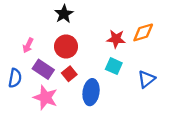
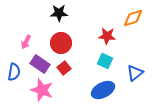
black star: (64, 14) -> (59, 13), turned 30
orange diamond: (143, 32) -> (133, 18), moved
blue ellipse: (91, 92) -> (103, 90), moved, turned 55

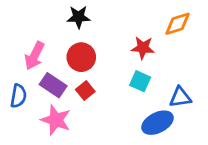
pink arrow: (26, 42) -> (34, 56), size x1.5
blue triangle: (135, 73) -> (180, 97), turned 30
blue ellipse: (103, 90) -> (157, 123), moved

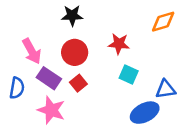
red star: (143, 48) -> (119, 44), moved
pink arrow: (34, 56) -> (32, 51), turned -55

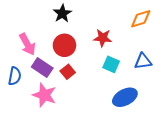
black star: (72, 16) -> (62, 14), turned -30
blue triangle: (166, 89) -> (143, 61), moved

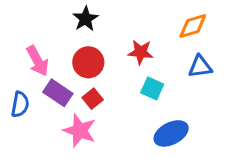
blue triangle: (143, 61) -> (200, 67), moved
pink star: (44, 95) -> (80, 131), moved

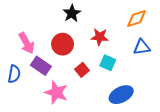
black star: (85, 19) -> (72, 13), moved
red square: (93, 99) -> (82, 70), moved

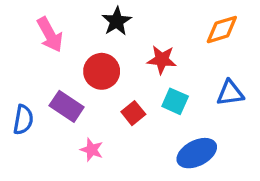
pink arrow: (27, 43) -> (50, 35), moved
blue triangle: (142, 47) -> (230, 93), moved
pink star: (56, 93) -> (92, 150), size x0.6

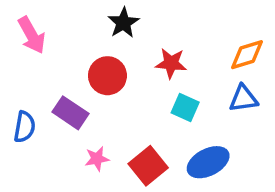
orange diamond: (222, 30) -> (247, 55), moved
pink arrow: (50, 35) -> (32, 35), moved
red square: (133, 113) -> (148, 166), moved, size x1.5
pink star: (92, 150) -> (97, 159), turned -30

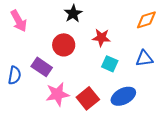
orange diamond: (247, 55) -> (146, 20), moved
pink star: (97, 159) -> (57, 94), size x1.6

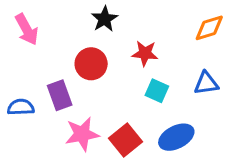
purple rectangle: (42, 67) -> (60, 95), turned 36
blue semicircle: (15, 75) -> (21, 107), turned -102

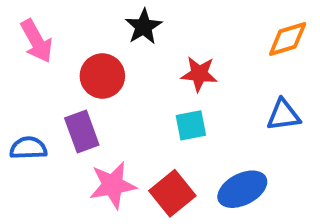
red circle: (91, 64) -> (102, 76), moved
cyan square: (157, 91) -> (191, 125), moved, turned -35

